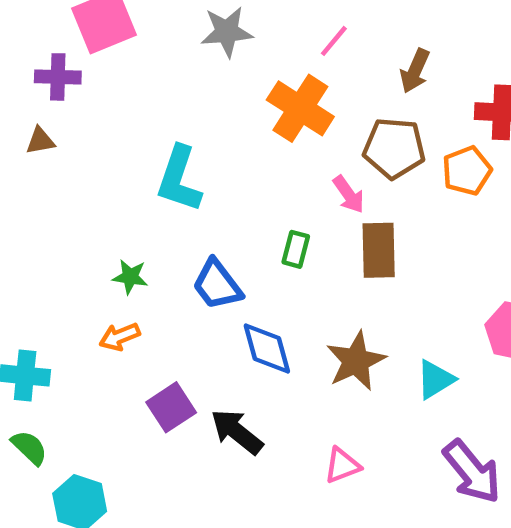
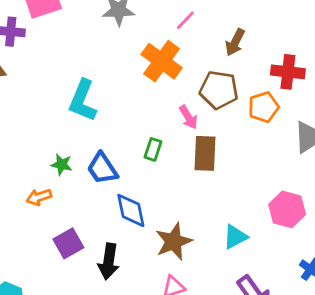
green star: (130, 277) -> (62, 165), moved
brown star: (356, 361) -> (174, 242), moved
black arrow: (237, 432) -> (109, 261), turned -124

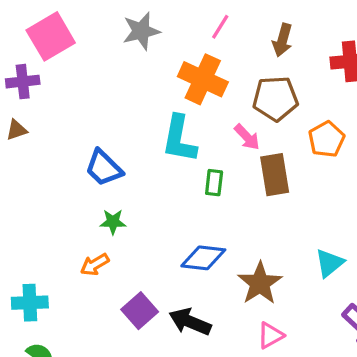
cyan L-shape: (83, 101) -> (179, 139), moved
orange pentagon: (263, 107) -> (326, 139), moved
blue trapezoid: (102, 168) -> (104, 168), moved
blue diamond: (131, 210) -> (203, 258), turned -60
black arrow: (109, 261) -> (190, 322), turned 116

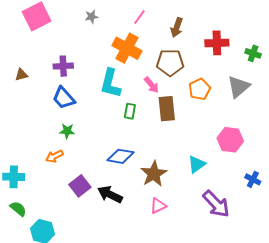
gray star: (141, 31) -> (92, 17), size x0.6
purple cross: (23, 82) -> (63, 66), moved
brown triangle: (17, 130) -> (21, 75), moved

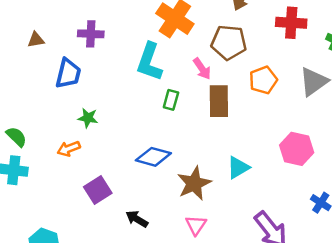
blue trapezoid: (64, 98) -> (68, 74), moved, turned -130
cyan triangle: (197, 164) -> (238, 168), moved
black arrow: (110, 194) -> (137, 219), moved, size x0.7
pink triangle: (158, 206) -> (196, 225), turned -36
green semicircle: (18, 209) -> (16, 137), moved

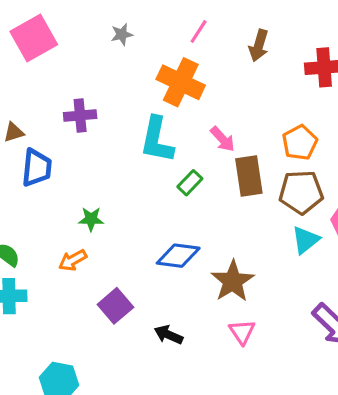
brown pentagon: (229, 42) -> (301, 192), moved
blue trapezoid: (68, 74) -> (37, 168), moved
green rectangle: (171, 100) -> (190, 183), turned 36
cyan triangle: (238, 168) -> (306, 240), moved

